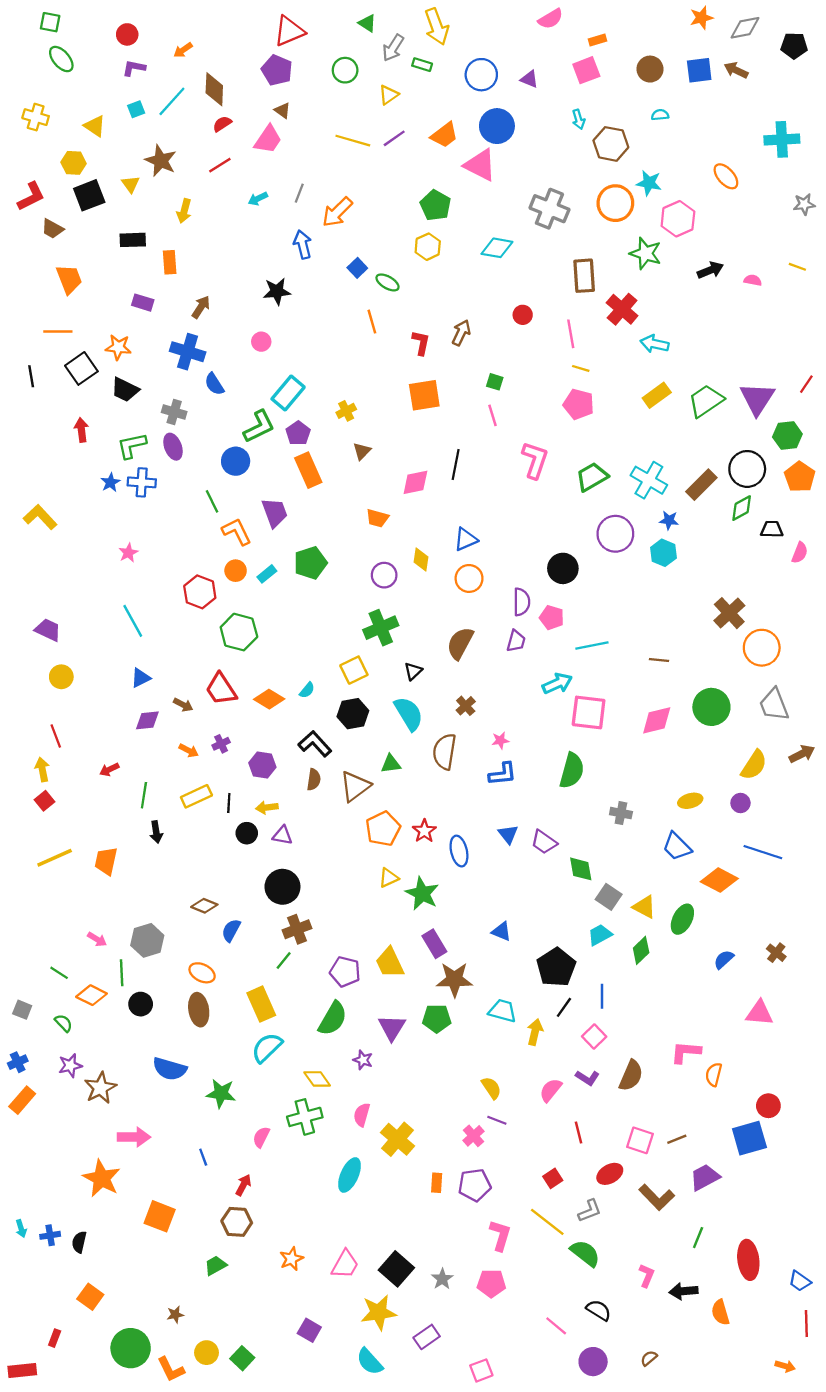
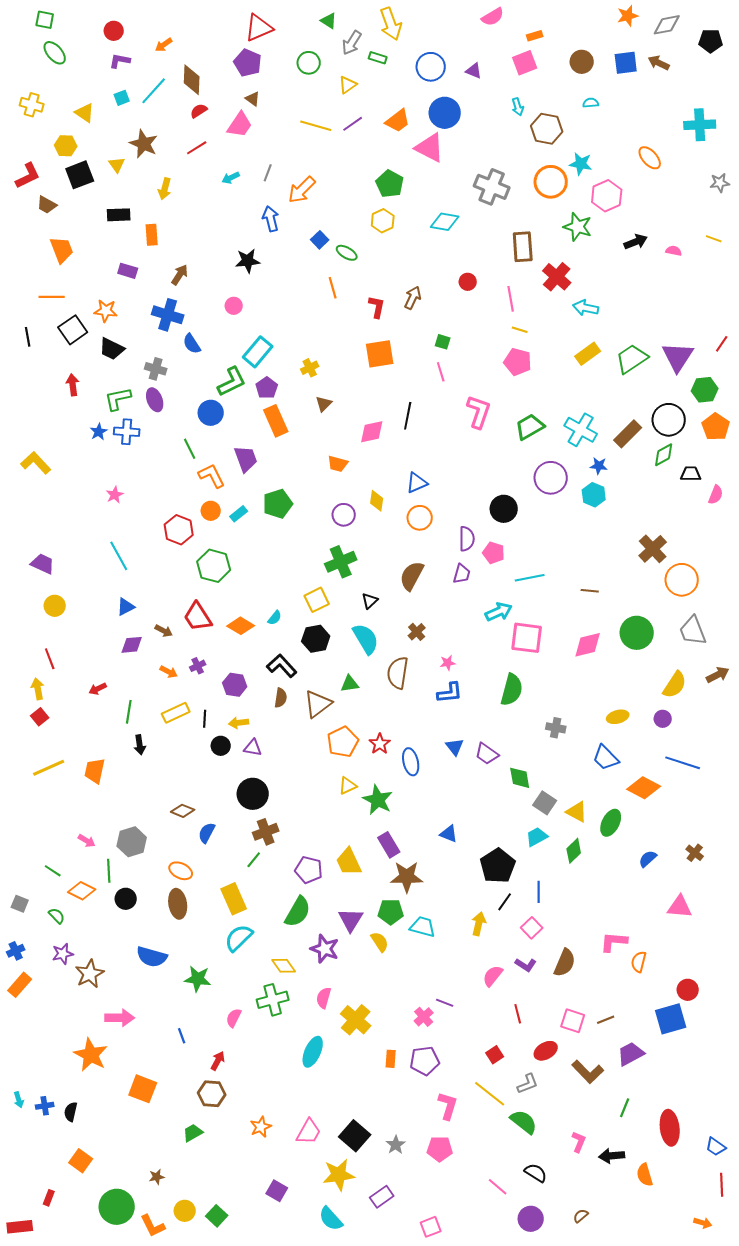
cyan trapezoid: (503, 1011) -> (423, 927), moved
purple star: (363, 1060) -> (325, 949), size x1.6
yellow semicircle: (491, 1088) -> (380, 942), moved

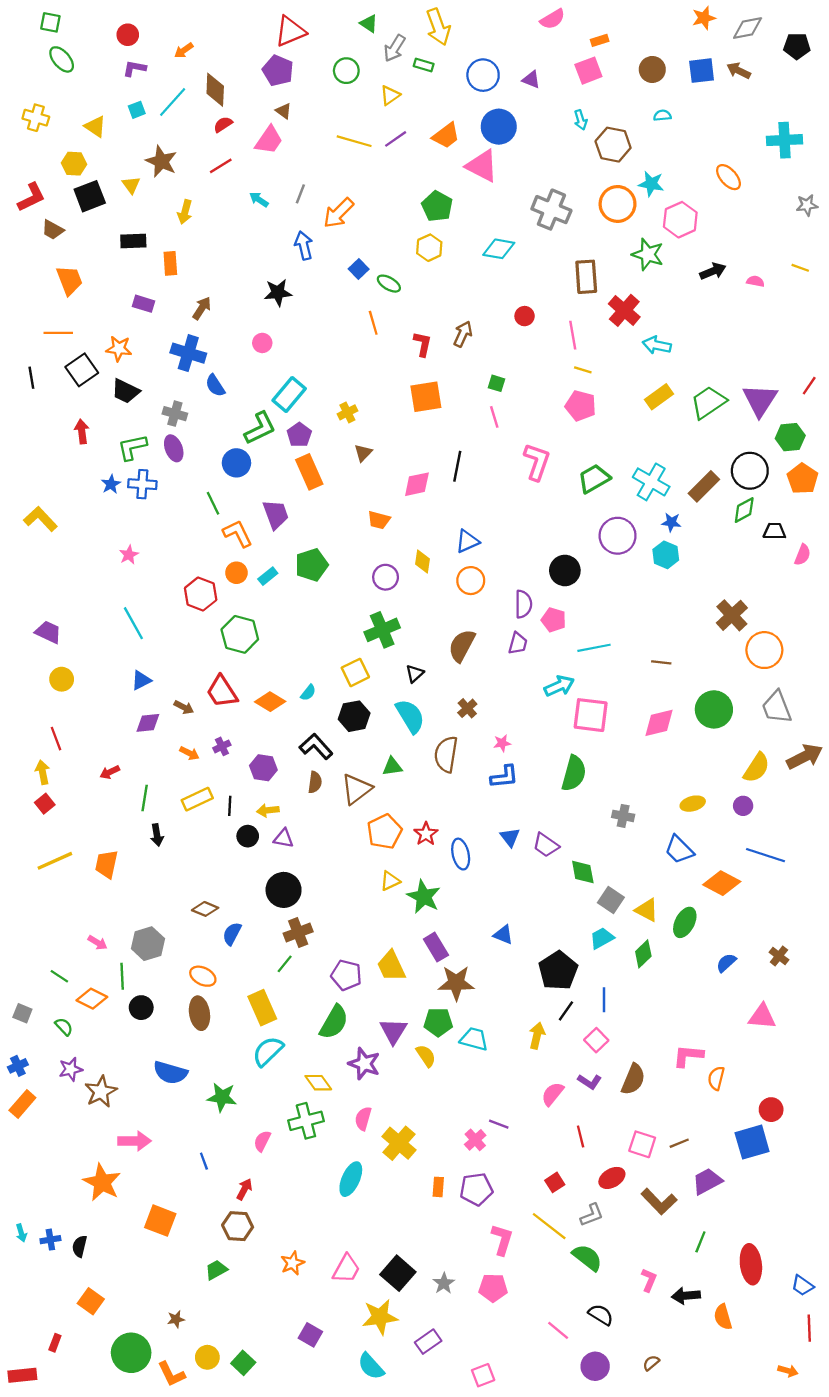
cyan arrow: (231, 178) -> (259, 199), turned 60
brown arrow: (718, 675) -> (805, 757), size x1.4

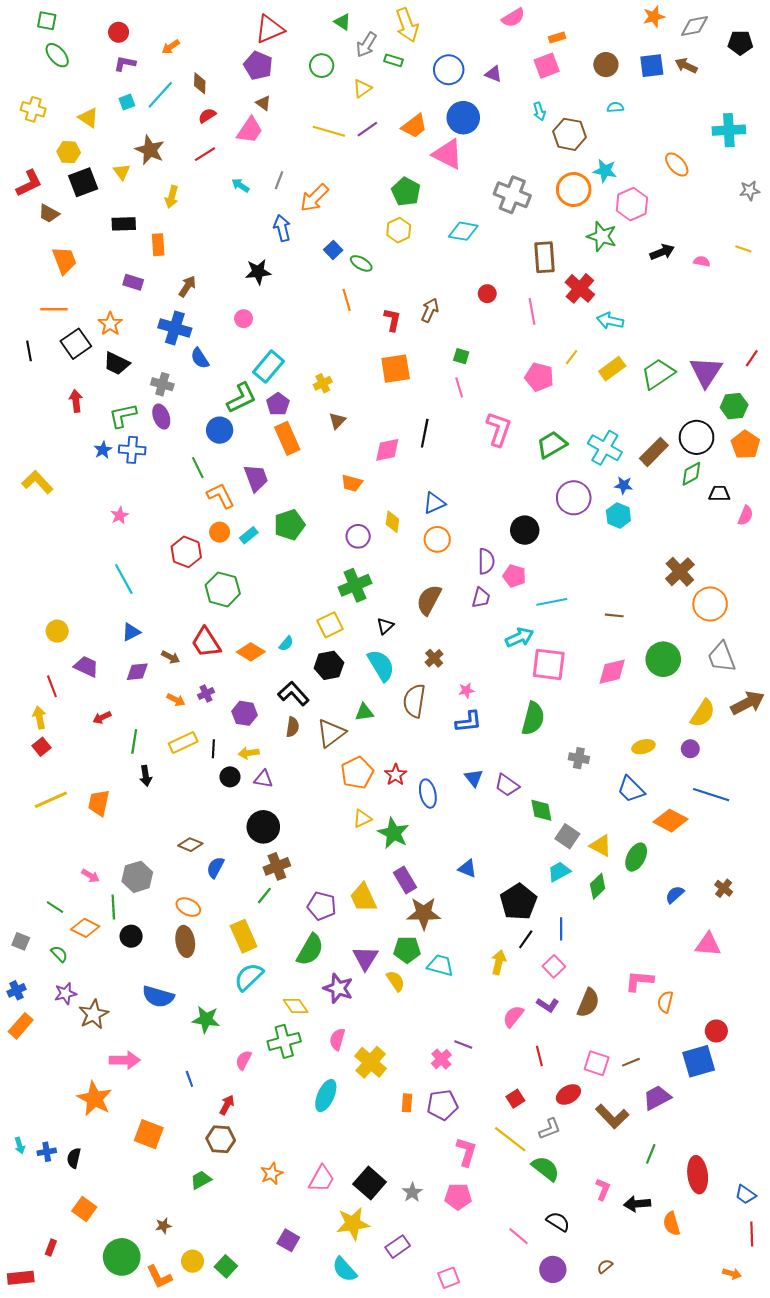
brown diamond: (215, 90) -> (200, 83), size x0.7
orange star: (119, 349) -> (110, 324), turned 30
yellow line: (583, 370) -> (572, 357), moved, turned -70
purple trapezoid: (48, 632) -> (86, 666), moved

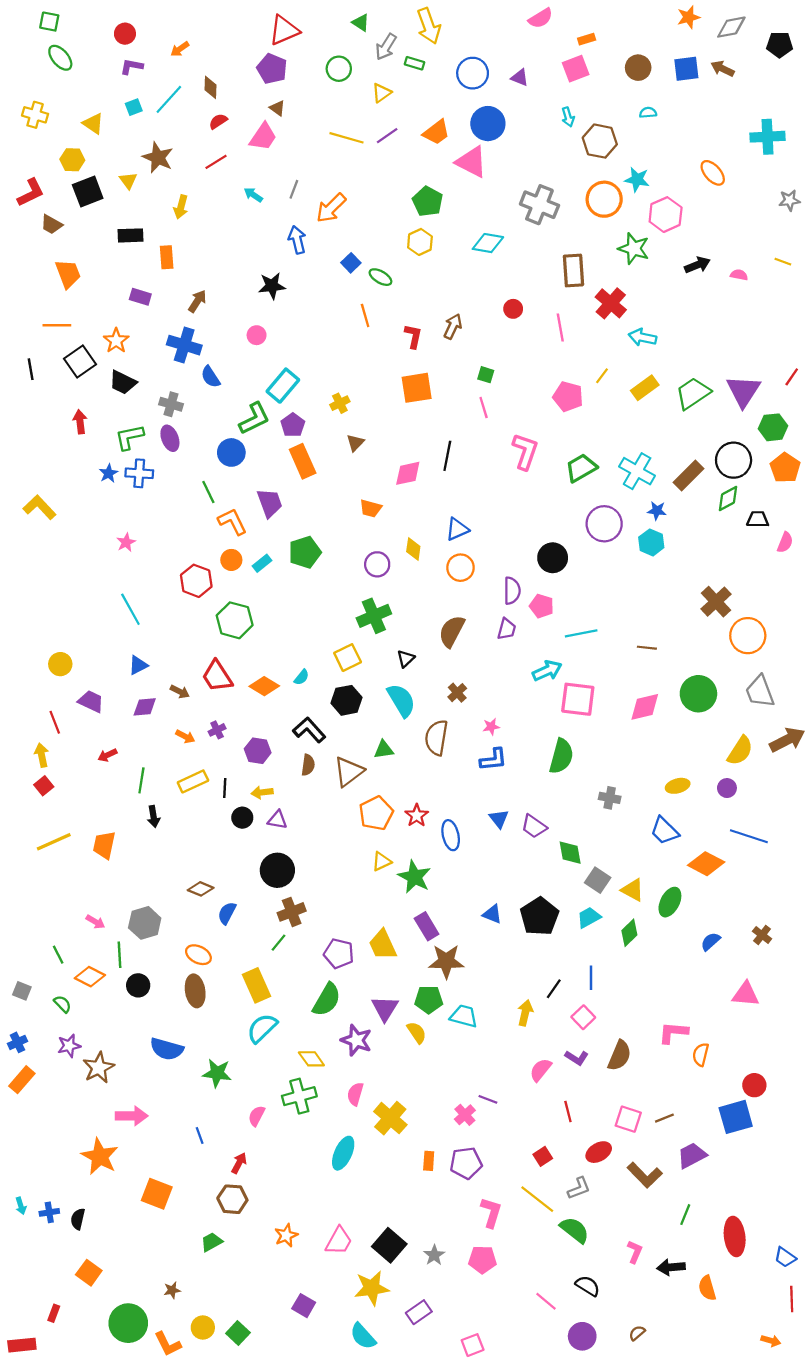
black pentagon: (518, 902) -> (539, 916), moved
green line: (55, 907) -> (58, 955), turned 30

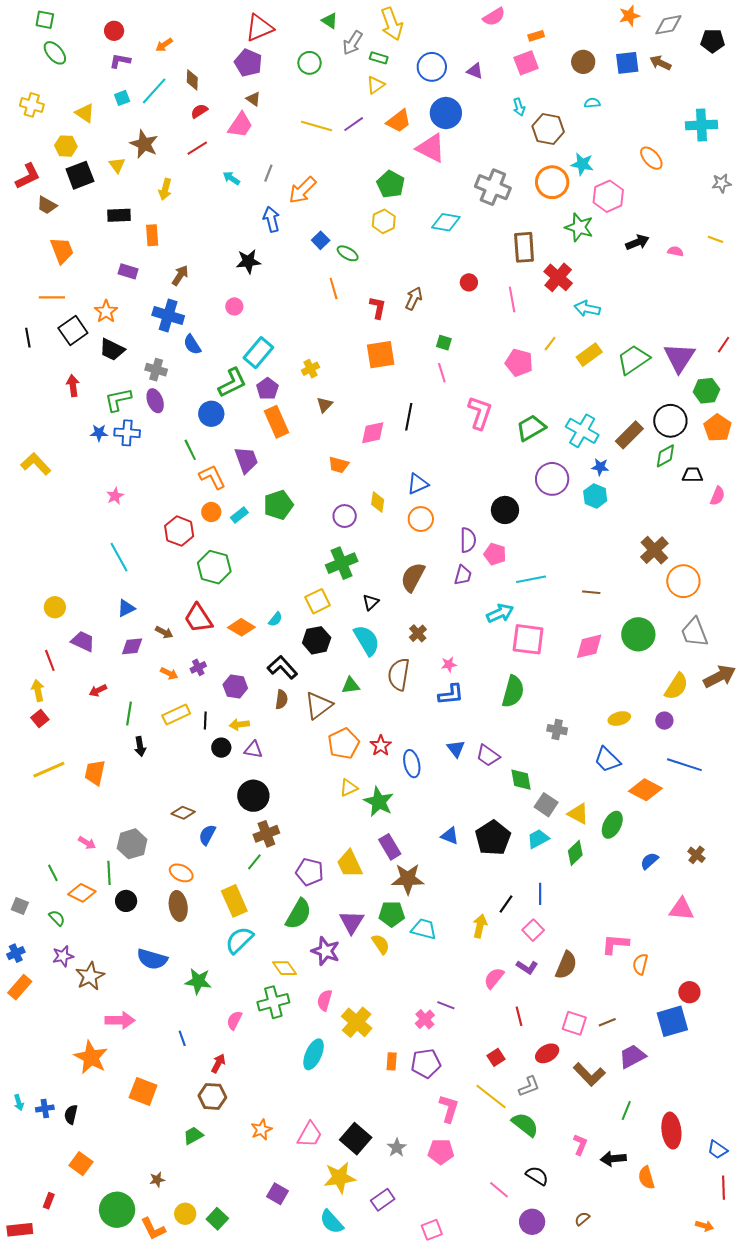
yellow triangle: (382, 93) -> (376, 85), moved
blue star: (109, 473) -> (99, 433), turned 30

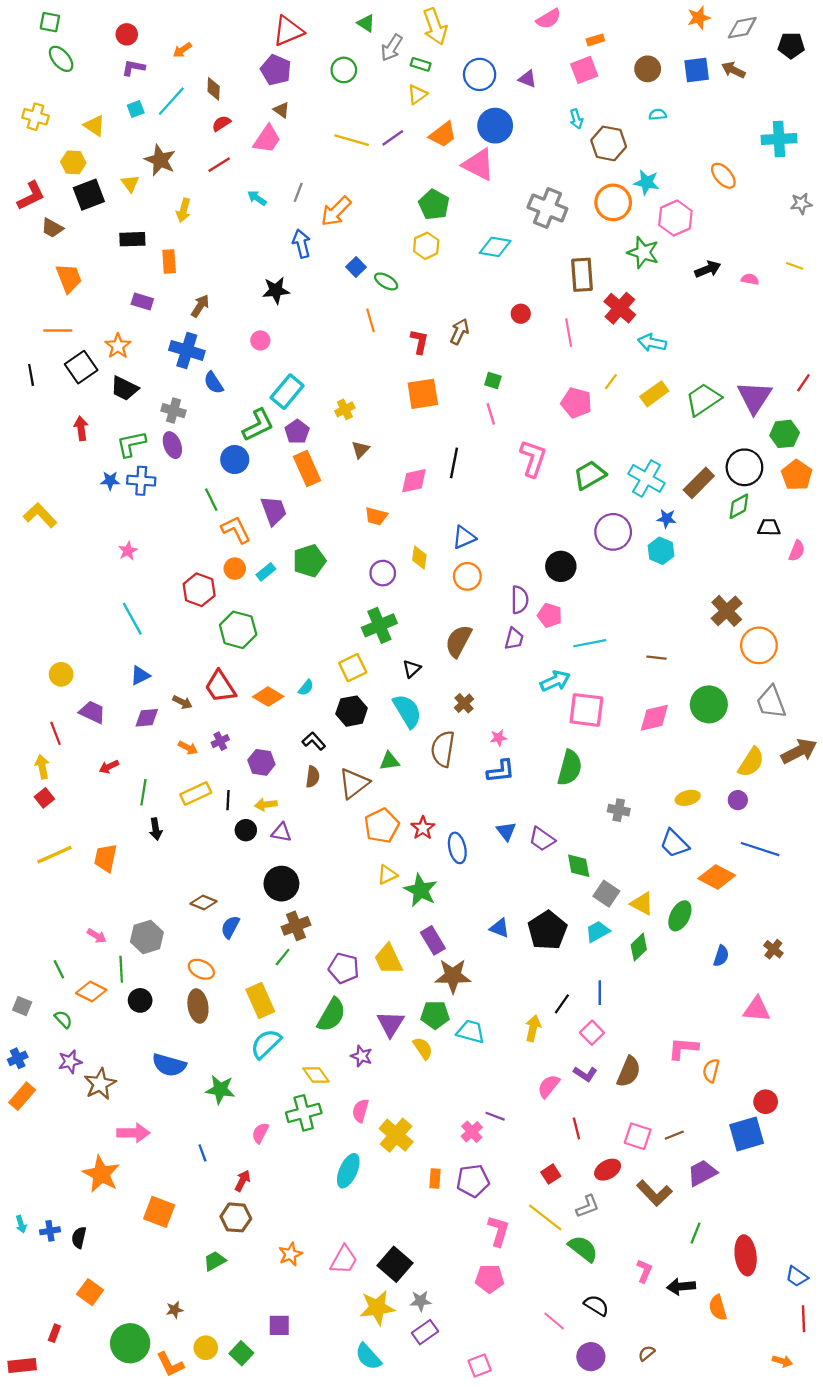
black L-shape: (282, 667) -> (314, 741), size x0.7
blue semicircle: (649, 861) -> (721, 956), turned 150
purple star: (326, 951) -> (362, 1056), size x0.7
gray star: (397, 1148) -> (421, 1301), moved, turned 30
purple square: (277, 1194) -> (279, 1325), moved, turned -30

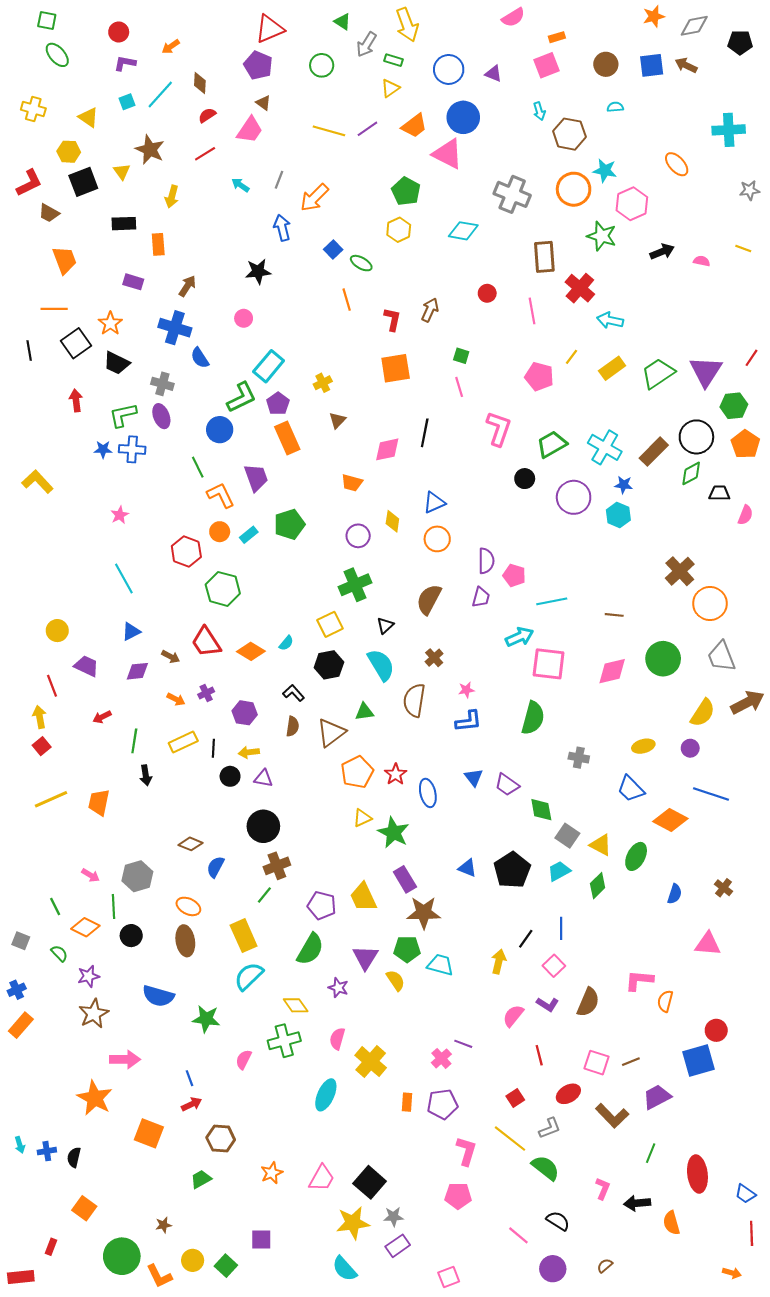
black circle: (561, 566) -> (525, 479), moved, size x0.7
purple star: (70, 1062) -> (88, 976), moved
red arrow: (243, 1181) -> (192, 1104), moved, turned 36

